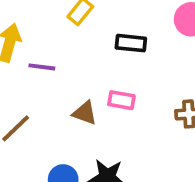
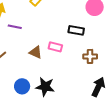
black rectangle: (131, 43) -> (76, 30), moved

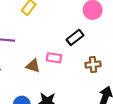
black rectangle: (76, 30) -> (75, 37), turned -42

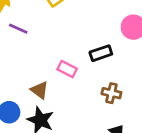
brown triangle: (33, 66) -> (40, 90), moved

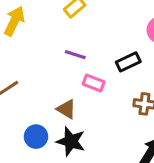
purple line: (18, 29) -> (75, 55), moved

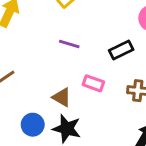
pink rectangle: (94, 83) -> (93, 83), moved

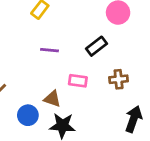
blue circle: (33, 125) -> (28, 115), moved

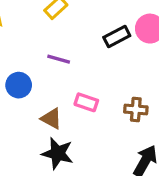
black rectangle: (97, 46) -> (117, 36), moved
blue circle: (28, 115) -> (19, 85), moved

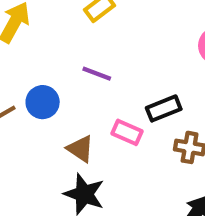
black rectangle: (117, 36) -> (164, 108), moved

